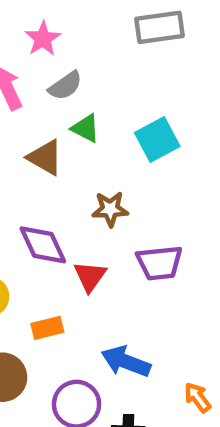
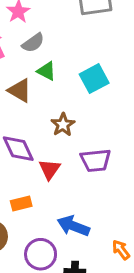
brown star: (110, 209) -> (63, 125), turned -30

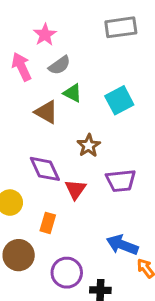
orange rectangle: (21, 204) -> (48, 223), turned -60
blue arrow: (73, 226) -> (122, 245), moved

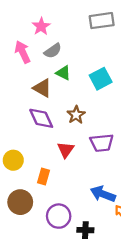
purple diamond: (45, 169) -> (41, 118), moved

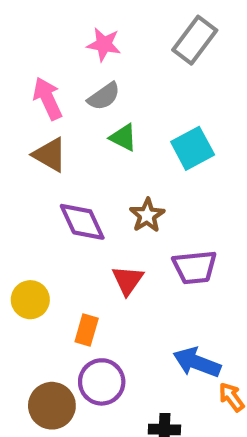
gray rectangle: (102, 21) -> (195, 40), turned -45
pink star: (41, 26) -> (104, 44), moved, turned -30
brown triangle: (42, 88) -> (50, 155), moved
brown circle: (20, 202) -> (52, 406), moved
purple circle: (59, 216) -> (102, 382), moved

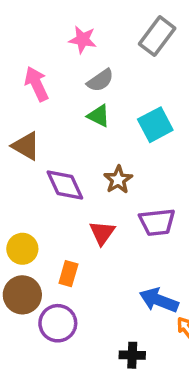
gray semicircle: (104, 96) -> (100, 80), moved
brown triangle: (50, 155) -> (26, 146), moved
purple circle: (102, 382) -> (58, 323), moved
brown circle: (52, 406) -> (22, 295), moved

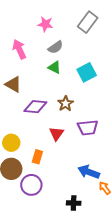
purple diamond: (65, 185) -> (35, 107), turned -60

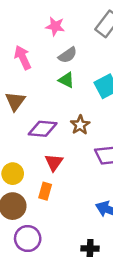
brown triangle: (13, 84) -> (15, 101), turned 36
red triangle: (56, 134) -> (54, 162), moved
purple circle: (31, 185) -> (28, 239), moved

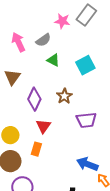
pink star: (55, 26) -> (62, 21), moved
gray semicircle: (68, 55) -> (43, 40), moved
purple diamond: (43, 129) -> (34, 99), turned -70

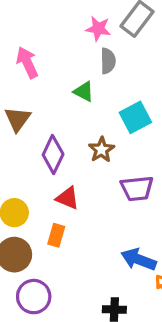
gray semicircle: (43, 40) -> (108, 61), moved, turned -56
cyan square: (85, 65) -> (135, 117), moved
red triangle: (43, 126) -> (68, 198), turned -42

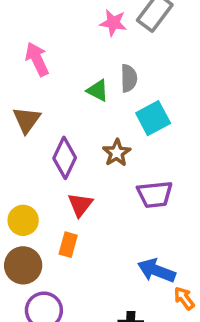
gray semicircle: (108, 61) -> (129, 78), moved
red triangle: (68, 198) -> (80, 205), turned 45

